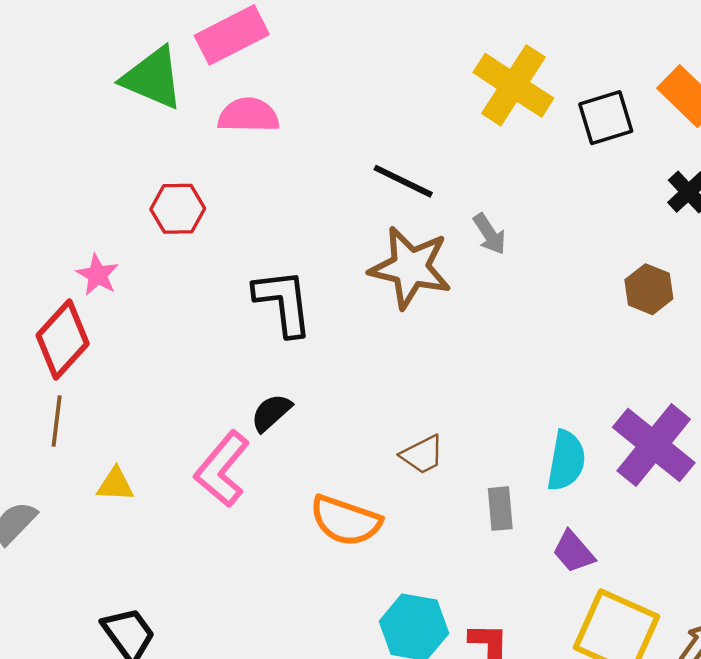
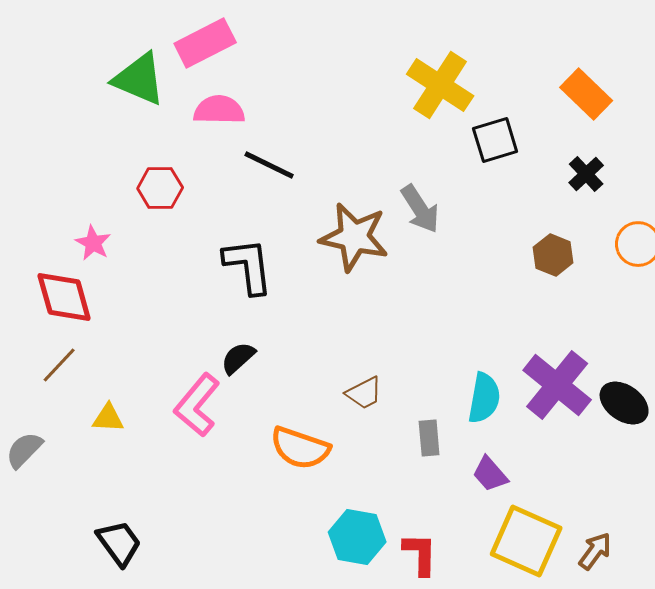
black square: (606, 118) -> (495, 140), moved
black line: (403, 181) -> (269, 165), moved
gray arrow: (489, 234) -> (420, 209), size x1.4
red diamond: (63, 339) -> (64, 297), turned -58
brown line: (57, 421) -> (59, 365), turned 36

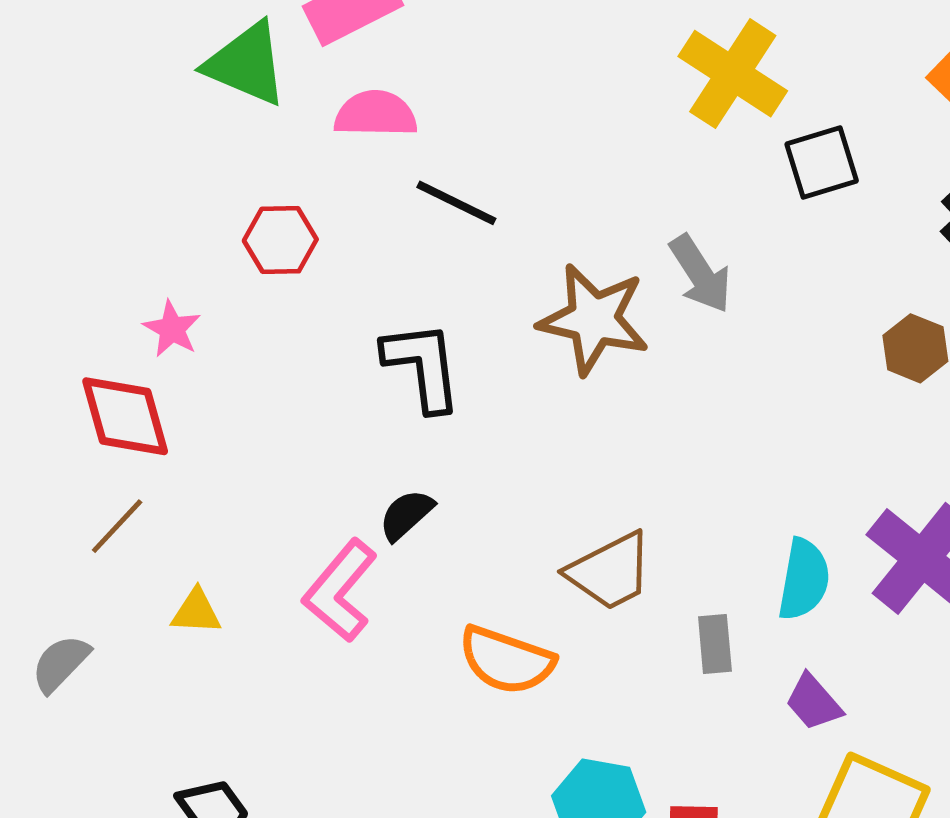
brown trapezoid: (364, 393) -> (610, 571), size x1.5

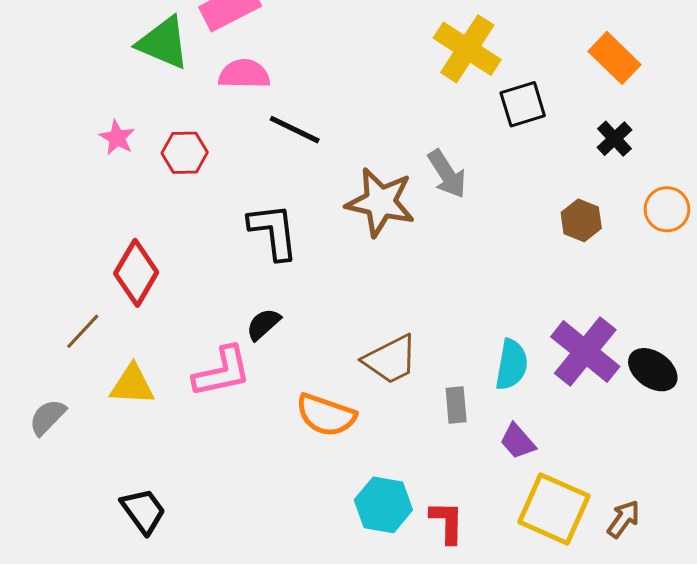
pink star: (172, 329) -> (117, 138), moved
red diamond: (125, 416) -> (136, 273), moved, turned 46
pink L-shape: (340, 591) -> (222, 372), turned -142
yellow triangle: (196, 612) -> (132, 385), size x1.4

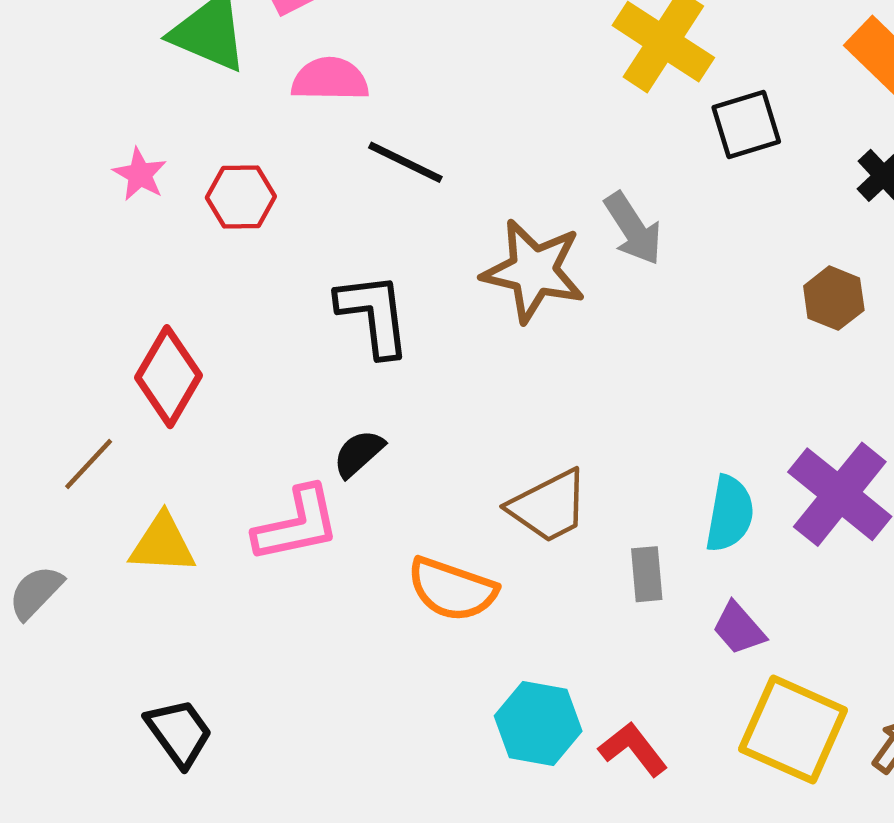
red L-shape: (447, 522) -> (633, 749), turned -39

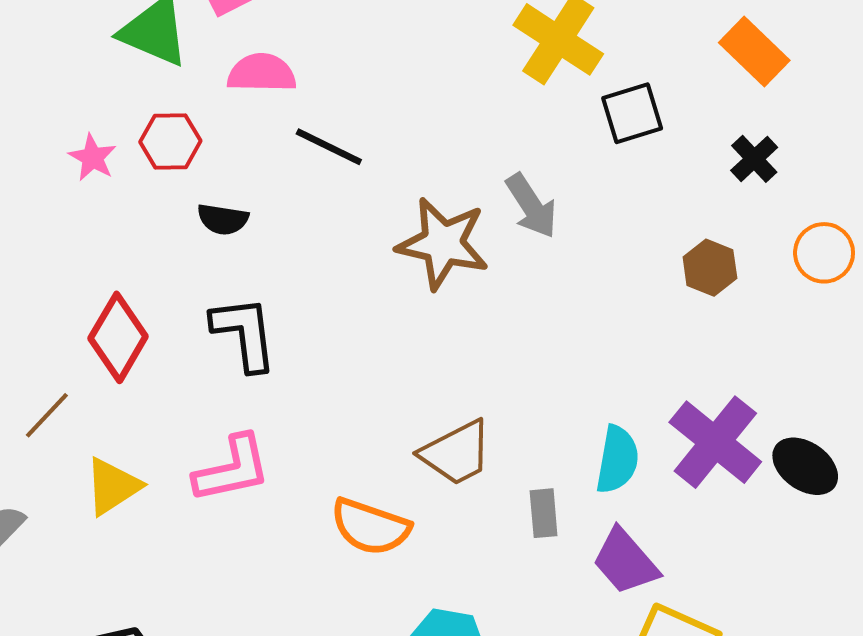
red hexagon: (241, 197) -> (170, 141), moved
black L-shape: (374, 315) -> (244, 333), moved
black semicircle: (359, 453) -> (223, 219), moved, turned -129
yellow triangle: (162, 544) -> (113, 486), turned -36
purple trapezoid: (739, 628) -> (625, 562), size x1.4

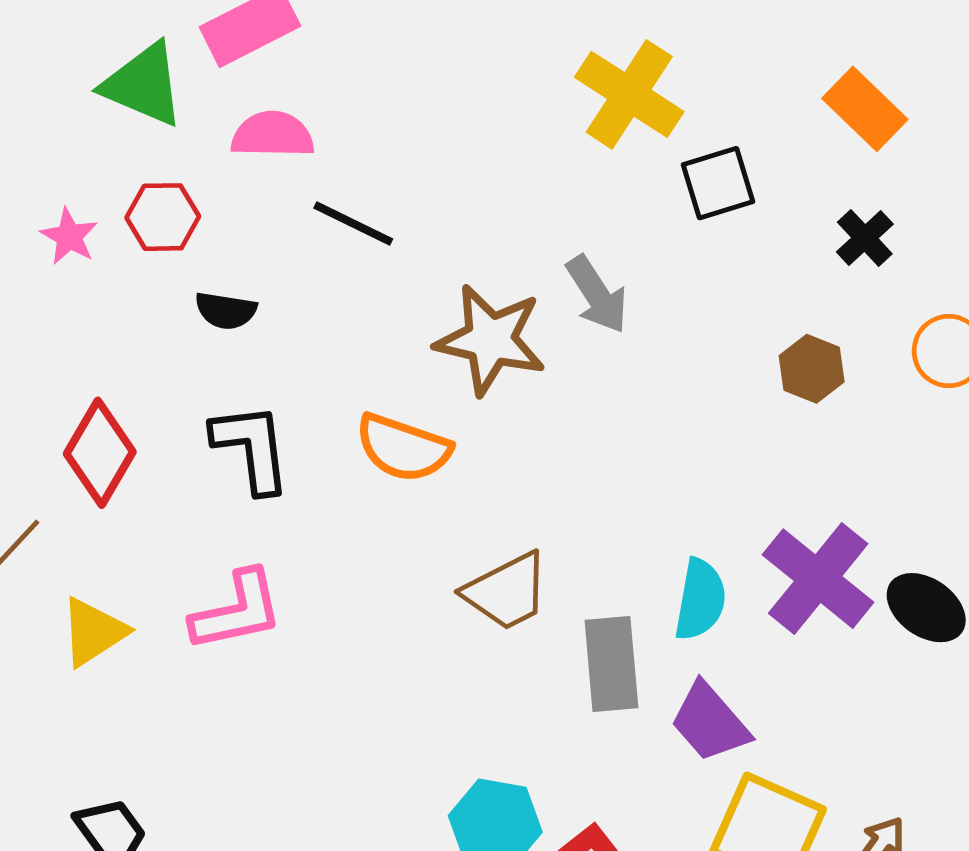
gray rectangle: (544, 513) -> (611, 664), size x1.6
orange semicircle: (370, 527) -> (403, 448), moved

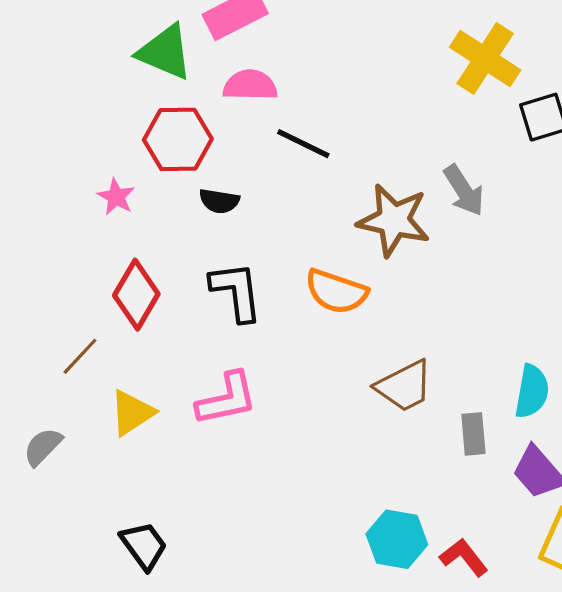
red hexagon: (163, 217) -> (178, 139), size x1.4
pink star: (69, 236) -> (116, 197), moved
gray rectangle: (611, 664) -> (473, 434), size x0.7

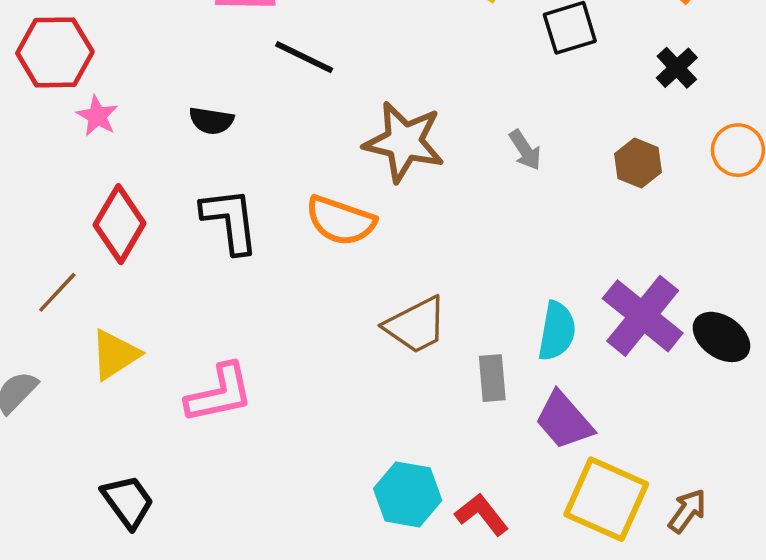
red hexagon: (178, 139) -> (55, 52), moved
gray arrow: (464, 190) -> (525, 150), moved, size x0.7
pink L-shape: (227, 399) -> (220, 393), moved

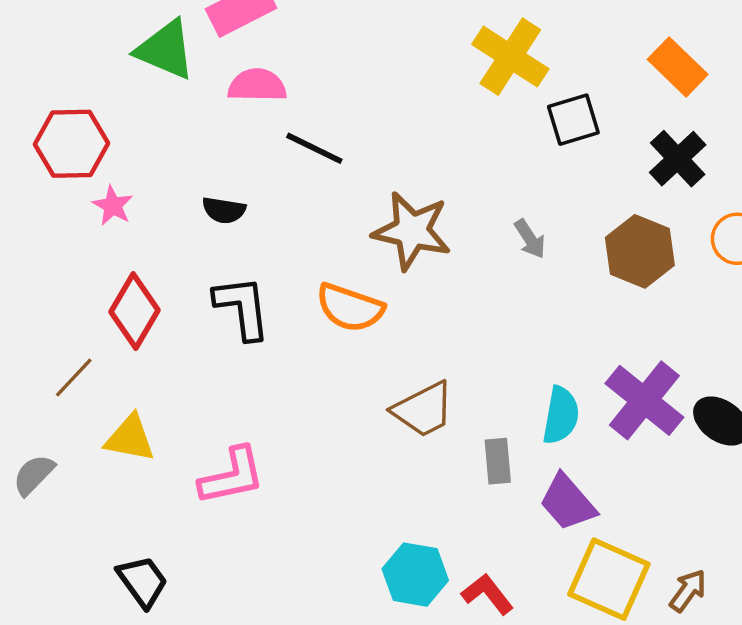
black cross: (677, 68) -> (678, 159), size x1.4
brown hexagon: (638, 163) -> (640, 251), size x1.5
yellow triangle: (115, 355) -> (130, 438), turned 44

